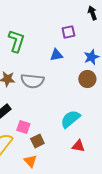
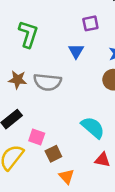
blue triangle: (56, 55) -> (76, 51), turned -48
cyan semicircle: (70, 119) -> (93, 127), turned 80
orange triangle: (30, 161) -> (67, 176), moved

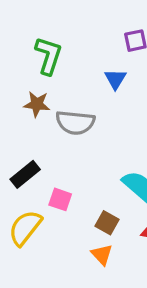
brown star: (18, 80) -> (37, 104), moved
brown square: (53, 154) -> (107, 223), moved, turned -35

